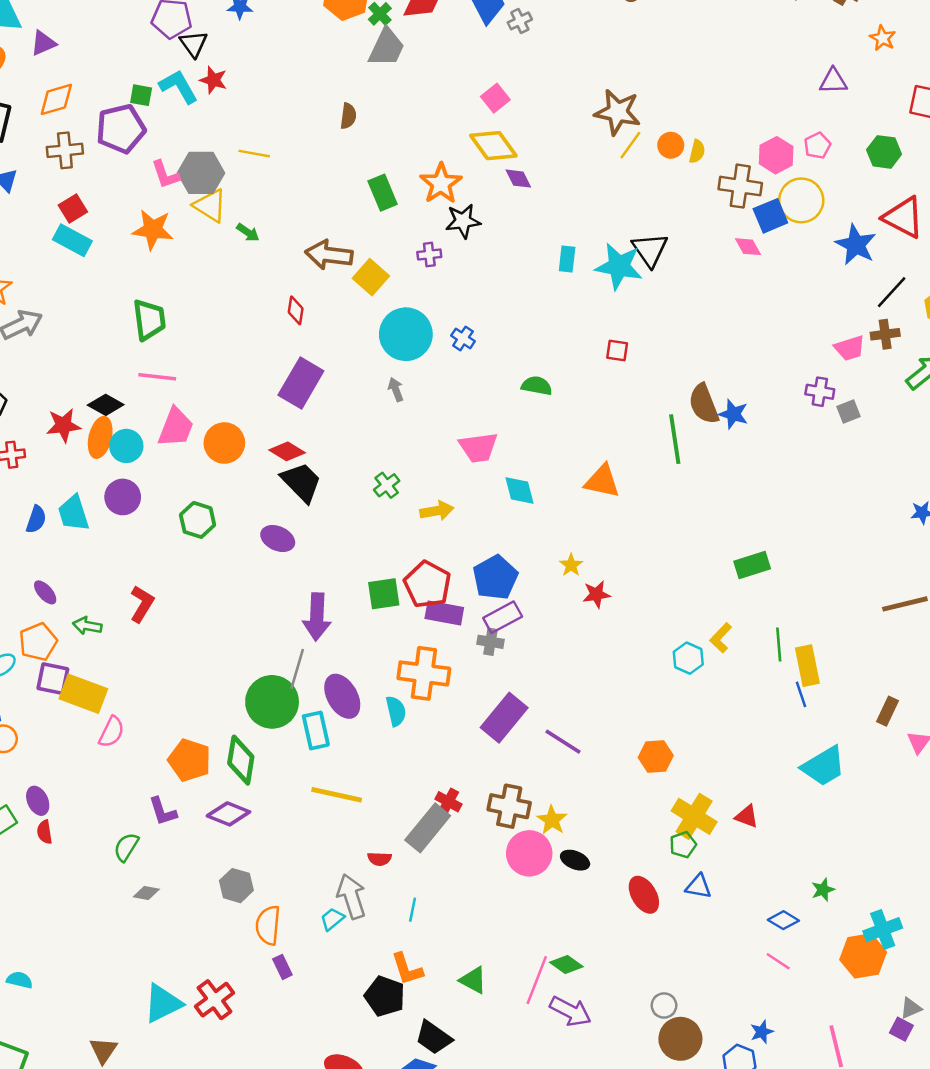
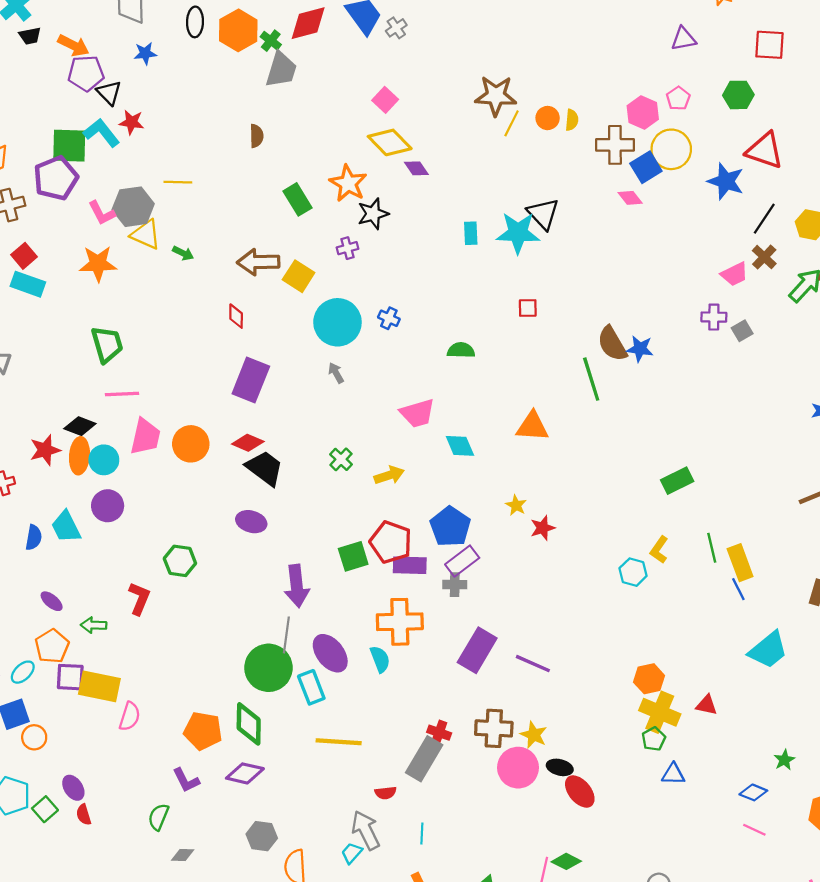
green square: (141, 95) -> (69, 146), size x1.8
brown cross: (885, 334) -> (764, 257), turned -30
green hexagon: (198, 520) -> (180, 561), moved
orange hexagon: (656, 756) -> (649, 679), moved
red ellipse: (644, 895) -> (580, 791), moved

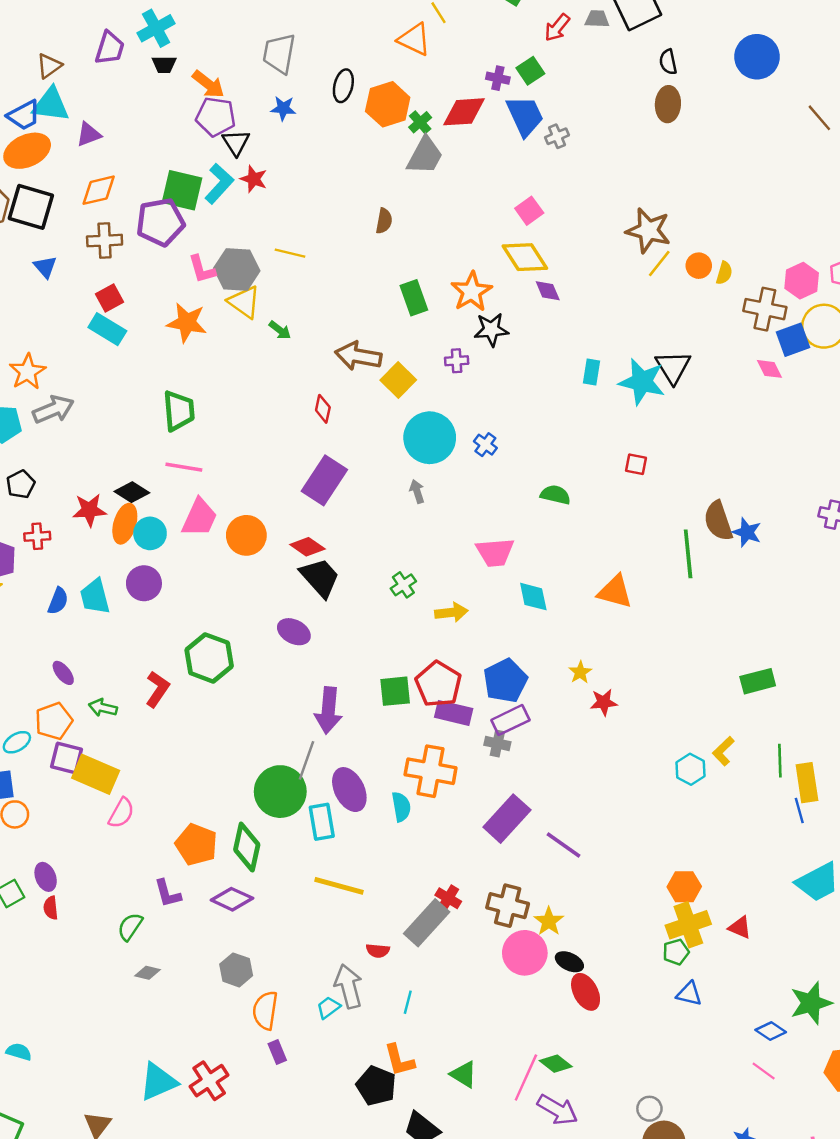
cyan L-shape: (101, 133) -> (219, 184), turned 69
green hexagon: (180, 561) -> (209, 658), size x1.4
yellow cross: (660, 712) -> (688, 925), turned 36
green star: (784, 760) -> (811, 1003), size x1.8

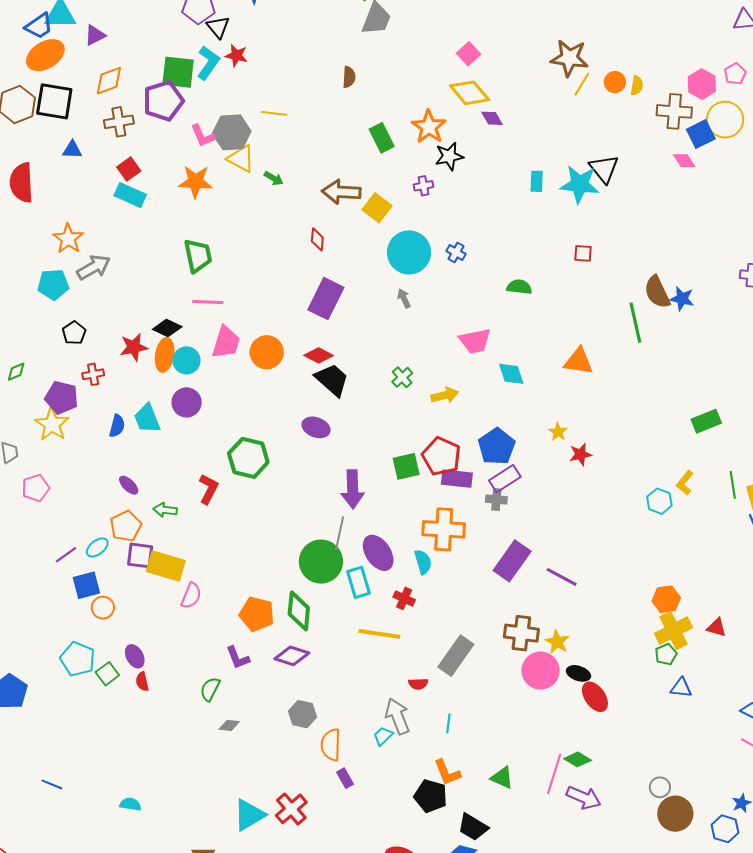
blue triangle: (45, 267) -> (72, 150), turned -40
red cross: (448, 898) -> (404, 598), moved

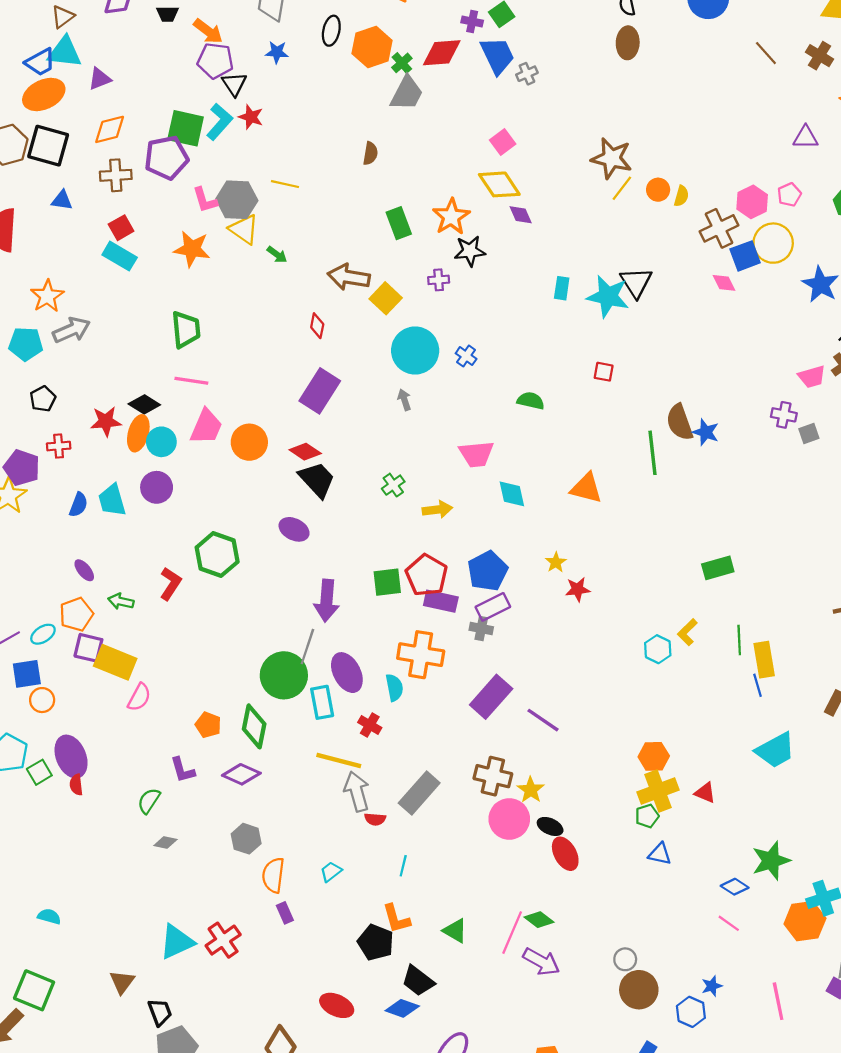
brown cross: (674, 111) -> (719, 228), turned -36
orange pentagon: (257, 614) -> (208, 725), size x0.7
purple ellipse: (135, 656) -> (71, 757), size x1.6
gray arrow: (397, 716) -> (357, 791), moved

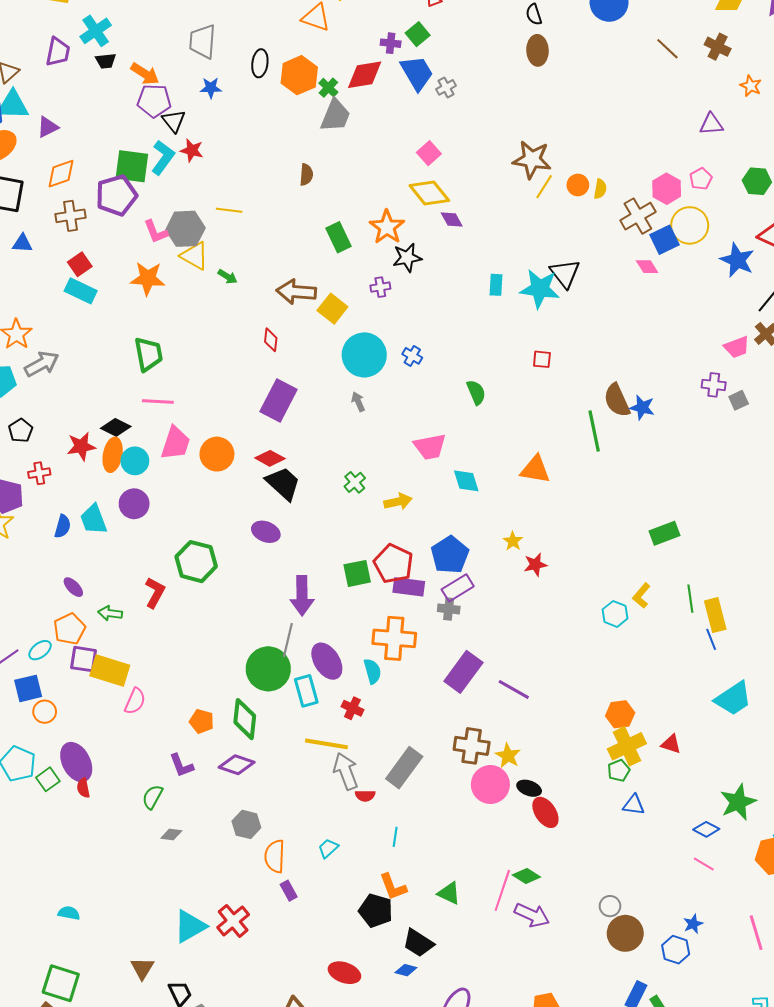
green semicircle: (531, 401) -> (476, 392), turned 60
blue diamond: (402, 1008) -> (406, 970), size x0.7

